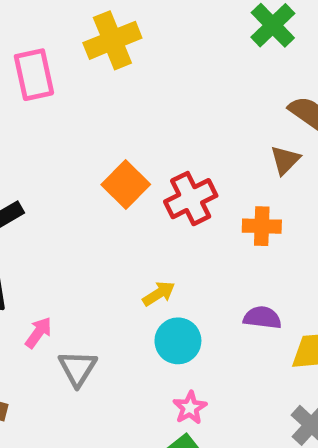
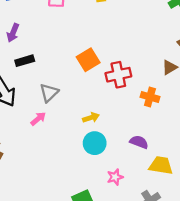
pink arrow: (38, 333) -> (38, 119), moved
gray triangle: (78, 368) -> (49, 93), moved
pink star: (190, 408) -> (115, 177), moved

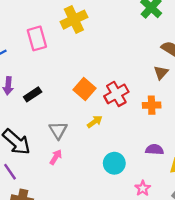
black rectangle: (25, 61) -> (33, 94), moved
yellow arrow: (91, 118) -> (95, 122), moved

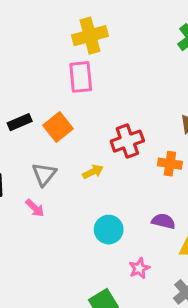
pink rectangle: (37, 38) -> (81, 77), moved
orange square: (84, 89) -> (58, 127), moved
pink arrow: (56, 157) -> (35, 208), turned 91

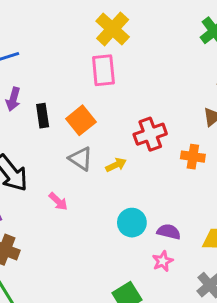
yellow cross: (90, 36) -> (113, 29), turned -32
black rectangle: (20, 122) -> (43, 116), turned -75
gray triangle: (44, 174) -> (81, 159), moved, turned -35
purple semicircle: (163, 221) -> (169, 232), moved

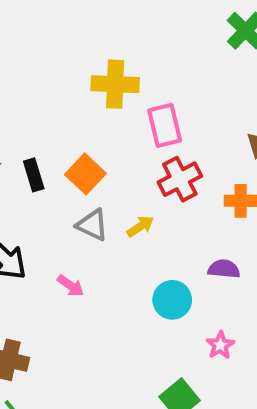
yellow cross: (113, 29) -> (115, 84), moved, turned -32
pink rectangle: (103, 70) -> (165, 125), moved
purple semicircle: (169, 232) -> (224, 269), moved

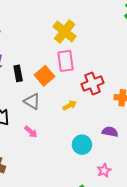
yellow cross: (115, 84) -> (65, 32), turned 30
pink rectangle: (165, 125) -> (65, 61), moved
gray triangle: (92, 225) -> (32, 101), moved

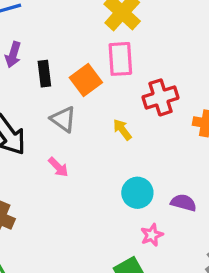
yellow arrow: (70, 105) -> (122, 130), turned -104
purple semicircle: (110, 132) -> (184, 203), moved
pink star: (104, 170) -> (152, 235), moved

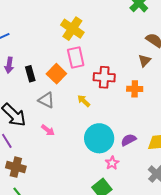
red cross: (160, 97) -> (104, 77), turned 30
cyan circle: (137, 193) -> (99, 138), size x1.5
purple semicircle: (184, 203) -> (129, 140), turned -35

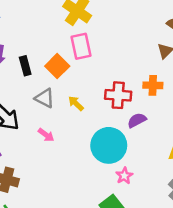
red cross: (104, 77) -> (118, 95), moved
yellow arrow: (84, 101) -> (76, 103), moved
purple semicircle: (129, 140) -> (137, 120), moved

